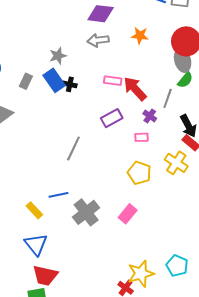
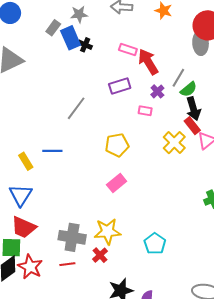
green semicircle: (185, 80) -> (189, 89), moved
gray rectangle: (26, 81) -> (53, 28), moved
yellow pentagon: (139, 173) -> (117, 145), moved, turned 30
gray cross: (86, 212) -> (72, 237), moved, turned 36
yellow star: (141, 274) -> (107, 232), moved

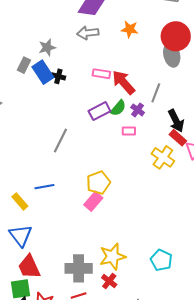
green semicircle: (189, 89) -> (118, 108), moved
yellow pentagon: (117, 145) -> (98, 183), moved
pink rectangle: (117, 183) -> (93, 201), moved
red trapezoid: (24, 227) -> (29, 267), turned 52

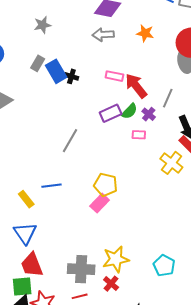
gray star: (47, 47) -> (43, 25), moved
yellow pentagon: (98, 183) -> (106, 185), turned 30

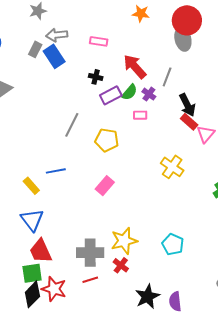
gray arrow: (103, 35) -> (57, 35), moved
black cross: (71, 76) -> (96, 77), moved
pink rectangle: (114, 76) -> (99, 41), moved
yellow cross: (171, 163) -> (172, 167), moved
yellow pentagon: (106, 185) -> (107, 140), moved

